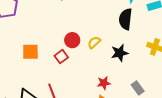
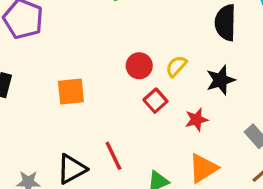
red square: (61, 57) -> (155, 101), moved
red star: (104, 83) -> (196, 120), moved

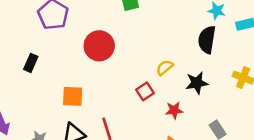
red circle: (139, 66) -> (99, 46), moved, size x1.5
orange square: (71, 92) -> (73, 96), moved

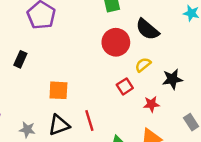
black semicircle: (207, 40) -> (147, 29), moved, turned -60
red circle: (99, 46) -> (116, 42), moved

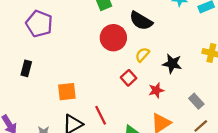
black star: (172, 79) -> (172, 64), turned 30

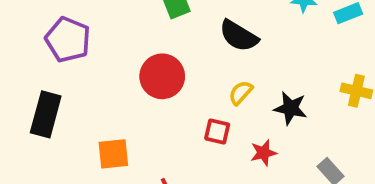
red circle: (113, 38) -> (162, 76), moved
black rectangle: (26, 68) -> (46, 114), size x1.6
red square: (129, 78) -> (217, 131), turned -35

